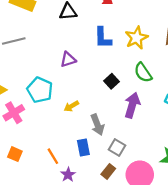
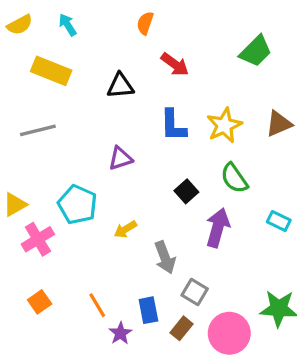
blue rectangle: (83, 147) -> (148, 310), moved
orange square: (15, 154) -> (40, 302), turned 32

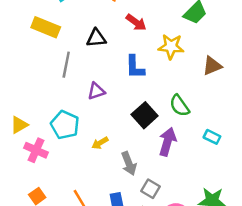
yellow star: (224, 125) -> (171, 47), moved, turned 30
gray line: (38, 130) -> (66, 65), moved, turned -65
black square: (186, 191) -> (145, 115), size x1.5
pink cross: (38, 239) -> (36, 150), turned -35

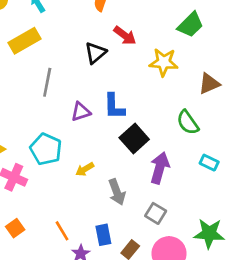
yellow rectangle: (46, 27) -> (24, 41), turned -52
black triangle: (96, 38) -> (95, 53), moved, turned -35
blue L-shape: (135, 67) -> (114, 106), moved
green semicircle: (179, 106) -> (188, 122), moved
gray square: (151, 189) -> (156, 213), moved

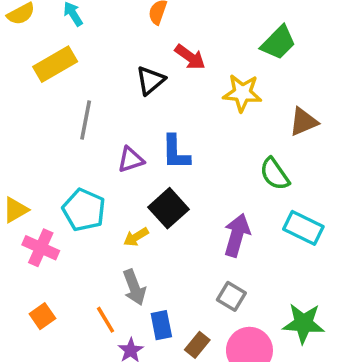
black square: (134, 138) -> (168, 208), moved
cyan rectangle: (209, 163) -> (303, 228), size x1.5
gray arrow: (117, 192) -> (134, 287), moved

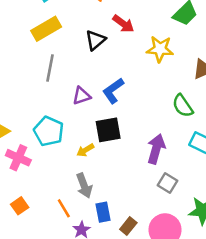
yellow rectangle: (55, 64) -> (46, 29), moved
blue L-shape: (176, 152) -> (113, 91), turned 56
black square: (168, 208) -> (108, 130), turned 32
gray square: (231, 296) -> (168, 183), moved

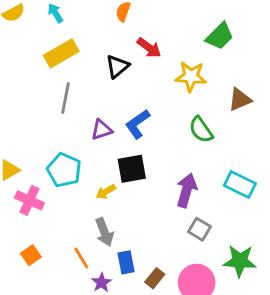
green semicircle: (183, 106) -> (201, 130), moved

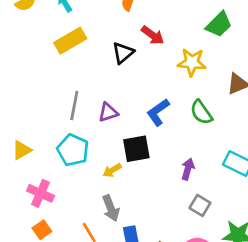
gray line: (65, 98) -> (74, 106), moved
blue L-shape: (138, 124) -> (158, 112), moved
purple arrow: (187, 190) -> (188, 169), size x0.7
pink cross: (29, 200) -> (41, 193), moved

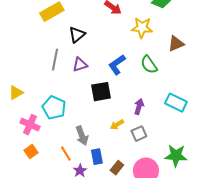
black triangle: (123, 53) -> (77, 35), moved
cyan pentagon: (73, 150) -> (54, 108), moved
yellow arrow: (112, 170) -> (117, 125), moved
gray square: (200, 205) -> (139, 134), moved, turned 35

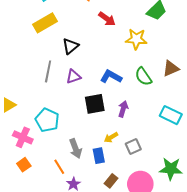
brown triangle: (176, 44) -> (171, 68), moved
blue L-shape: (117, 65) -> (111, 77), turned 65
purple arrow: (139, 107) -> (123, 109), moved
blue rectangle: (97, 157) -> (99, 156), moved

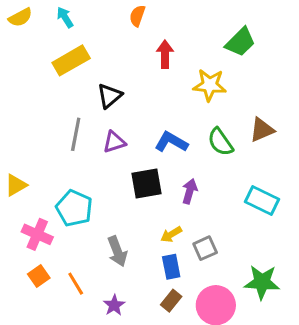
red arrow: (107, 19) -> (165, 54), turned -126
blue rectangle: (99, 156) -> (171, 267), moved
orange line: (59, 167) -> (76, 284), moved

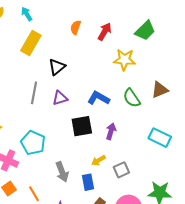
orange semicircle: (137, 16) -> (76, 27), moved
red arrow: (165, 54) -> (105, 32), moved, turned 30
yellow rectangle: (71, 60) -> (31, 43), turned -30
blue rectangle: (171, 267) -> (88, 182), moved

